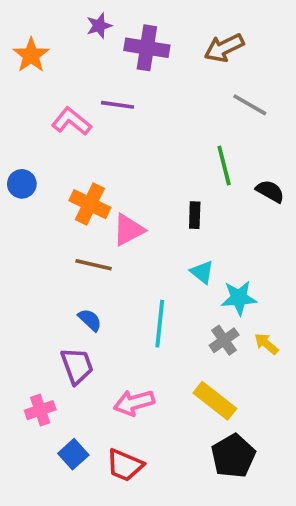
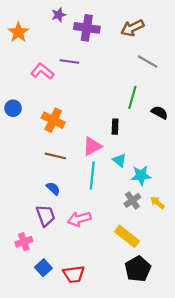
green line: (224, 165) -> (132, 97), turned 30
pink triangle: (128, 230) -> (92, 146), moved
cyan line: (160, 324) -> (92, 175), moved
pink arrow: (134, 403) -> (79, 219), moved
red trapezoid: (125, 465) -> (74, 274), turned -30

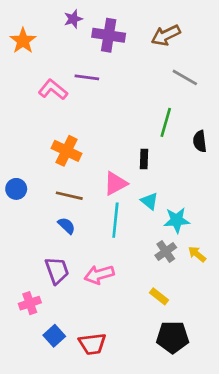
blue circle: (13, 108) -> (16, 189), moved
black semicircle: (160, 113) -> (200, 141), turned -126
blue semicircle: (53, 189) -> (66, 226), moved
yellow rectangle: (127, 236) -> (159, 296), size x0.6
black pentagon: (138, 269) -> (173, 337), turned 30

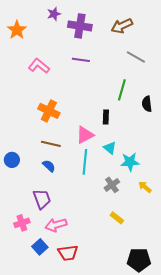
purple line: (87, 77) -> (81, 60), moved
blue circle: (16, 189) -> (12, 160), moved
gray cross: (166, 251) -> (112, 185), moved
pink arrow: (99, 275) -> (56, 225), moved
black pentagon: (173, 337) -> (139, 260), moved

